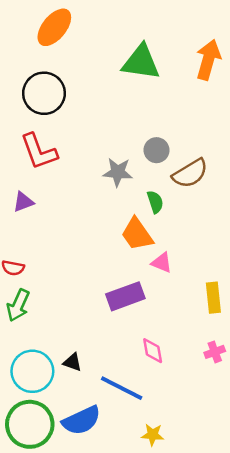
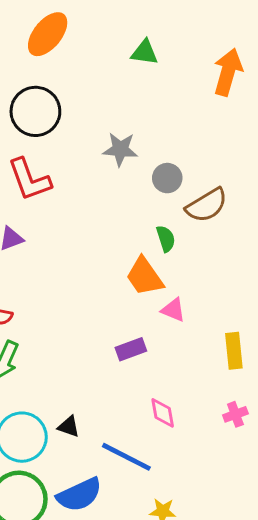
green triangle: (141, 62) -> (145, 52), moved, size x0.6
gray star: (118, 172) -> (120, 149), moved
purple rectangle: (125, 296) -> (131, 349), size x0.7

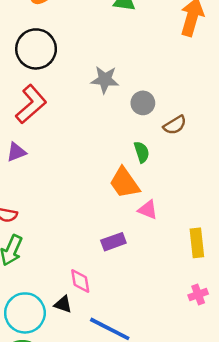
red L-shape: (29, 180) -> (31, 104), turned -111
brown semicircle: (207, 205) -> (175, 125), size x0.7
pink diamond: (163, 413) -> (80, 281), moved

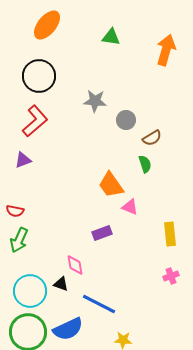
green semicircle: (142, 152) -> (145, 164), moved

